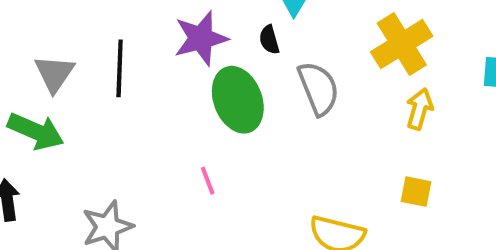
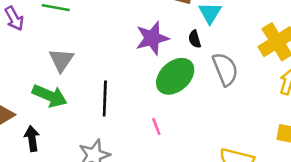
black line: (120, 68) -> (105, 99), moved
green ellipse: (238, 100) -> (175, 76), turned 69

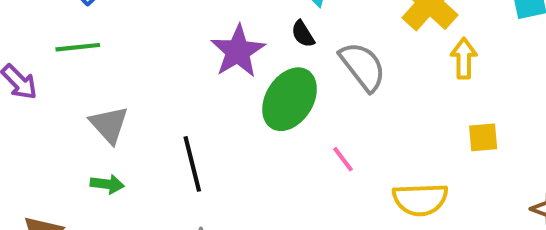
green arrow: (50, 96) -> (107, 184), size x0.6
pink line: (156, 127) -> (343, 159), moved

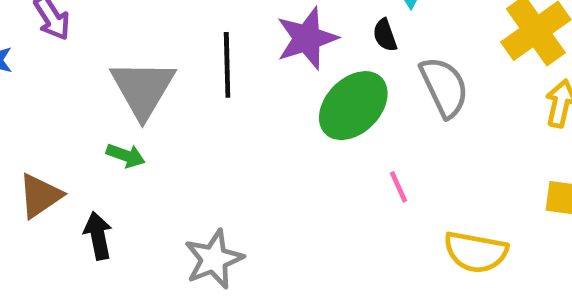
gray triangle: (109, 125) -> (143, 89), size x1.4
black line: (192, 164) -> (227, 65), moved

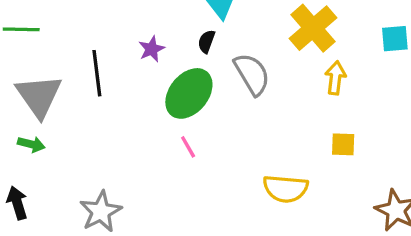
black semicircle: (385, 35) -> (206, 41), turned 45
purple star: (307, 38) -> (152, 49), size x0.6
pink line: (399, 187) -> (188, 147), moved

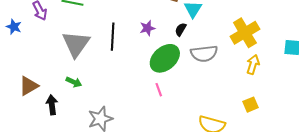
gray semicircle: (252, 74) -> (204, 54), turned 104
green arrow: (31, 144) -> (74, 82), moved
yellow square: (343, 144) -> (250, 105), turned -35

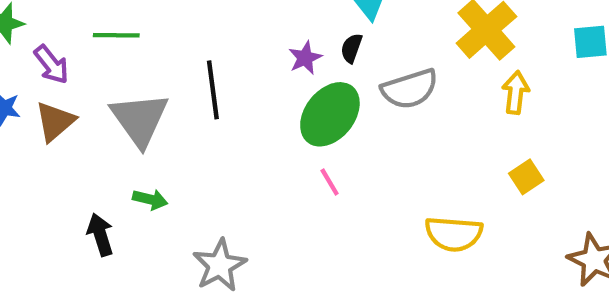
purple star: (147, 28) -> (305, 58), moved
brown triangle: (29, 86) -> (55, 122), moved
black arrow: (52, 105) -> (100, 235), moved

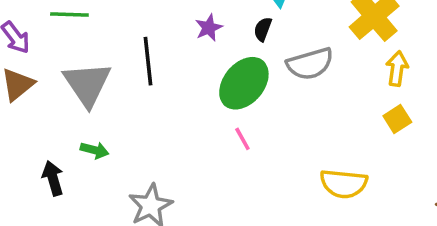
purple star: (305, 58) -> (209, 28), moved
yellow square: (526, 177) -> (397, 119), moved

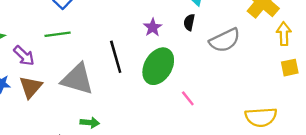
green ellipse: (244, 83) -> (158, 66), moved
gray triangle: (87, 84) -> (77, 79), turned -30
yellow square: (397, 119) -> (290, 68), turned 30

